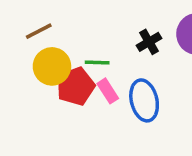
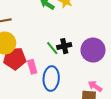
green line: (97, 62) -> (52, 48), moved, turned 32

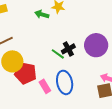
red pentagon: (15, 58) -> (26, 73), turned 30
pink rectangle: (32, 67) -> (45, 86), moved

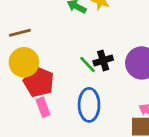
pink rectangle: (45, 86) -> (43, 107), moved

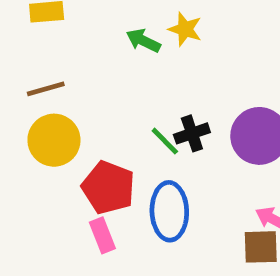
red pentagon: (39, 82) -> (108, 188), moved
pink rectangle: (43, 107) -> (102, 235), moved

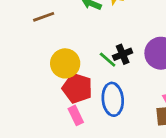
brown line: (46, 89) -> (44, 17), moved
yellow circle: (54, 140) -> (65, 63), moved

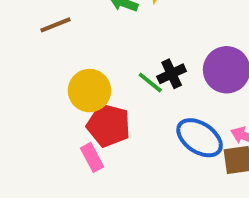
blue ellipse: (113, 99) -> (200, 138), moved, turned -48
pink rectangle: (76, 115) -> (92, 157), moved

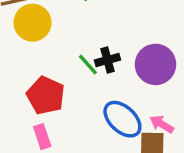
yellow circle: (89, 91) -> (33, 23), moved
pink rectangle: (92, 157) -> (42, 137), moved

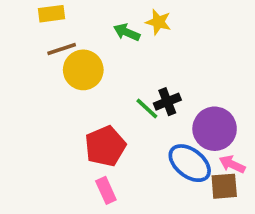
purple circle: (155, 64) -> (215, 129), moved
red pentagon: (46, 95) -> (105, 146), turned 30

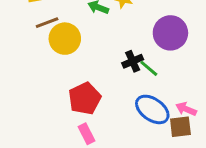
green line: (147, 108) -> (149, 68), moved
purple circle: (215, 129) -> (170, 33), moved

